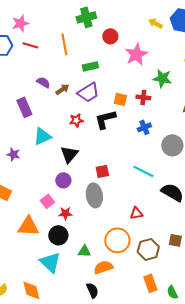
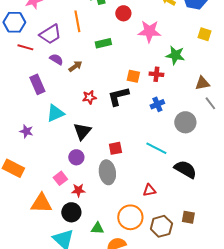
red line: (30, 45) -> (25, 47), moved
pink star: (136, 54) -> (149, 31), turned 30
purple trapezoid: (88, 92) -> (50, 34), moved

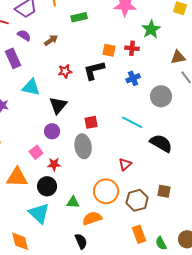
green star: (175, 55) -> (151, 29), turned 30
purple semicircle: (56, 59) -> (24, 35), moved
cyan triangle: (55, 113) -> (31, 87), turned 36
red triangle: (149, 190) -> (125, 164), turned -32

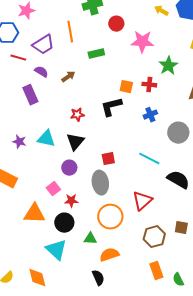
red star: (65, 71) -> (77, 115), moved
cyan triangle: (31, 87) -> (46, 139), moved
red triangle: (125, 164) -> (142, 201), size x1.5
orange circle: (106, 191) -> (110, 217), moved

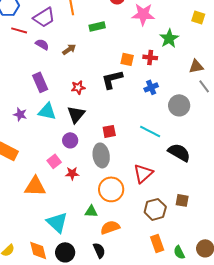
purple rectangle: (30, 95) -> (40, 82), moved
black circle: (64, 223) -> (65, 252), moved

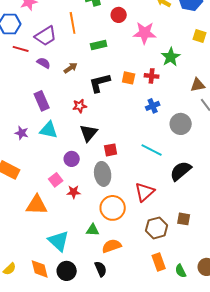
black L-shape: (112, 79) -> (100, 83), moved
black triangle: (76, 114) -> (89, 133), moved
black semicircle: (179, 152) -> (181, 171), turned -70

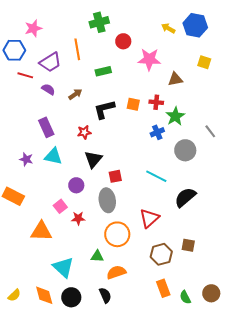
green star: (171, 57) -> (175, 116), moved
brown triangle: (198, 85) -> (175, 79), moved

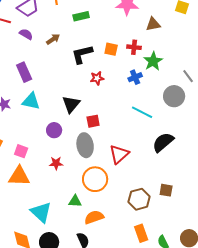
red star: (84, 132) -> (97, 78), moved
gray circle: (185, 150) -> (174, 96), moved
cyan line: (156, 176) -> (142, 112), moved
pink square: (60, 206) -> (21, 151), moved, turned -32
red triangle: (149, 218) -> (119, 154), moved

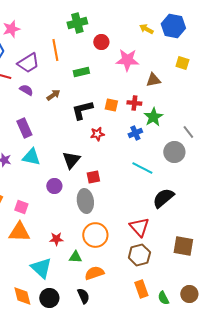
red triangle: (119, 154) -> (139, 227), moved, turned -30
red star: (56, 163) -> (56, 239), moved
brown square: (166, 190) -> (183, 246), moved, size x1.5

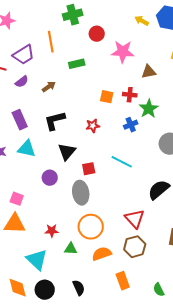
purple semicircle: (26, 90) -> (22, 82), turned 112
black L-shape: (82, 110) -> (55, 121), moved
cyan line: (142, 168) -> (122, 162), moved
orange semicircle: (94, 273) -> (102, 254), moved
orange rectangle: (141, 289) -> (123, 281), moved

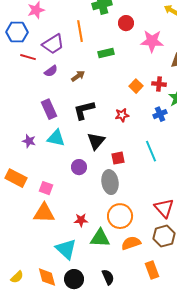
orange square: (107, 97) -> (136, 86), turned 32
cyan line: (122, 162) -> (151, 151), turned 40
green triangle: (71, 249) -> (100, 238), size x1.5

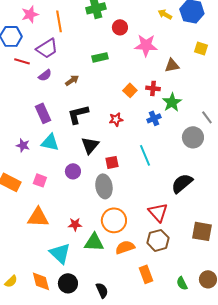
orange line: (80, 31) -> (59, 21), moved
pink square: (46, 188) -> (40, 180), moved
black semicircle: (108, 277) -> (102, 290), moved

